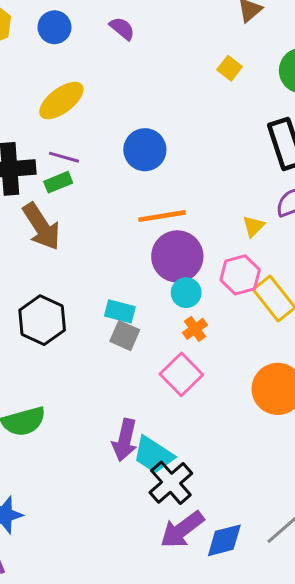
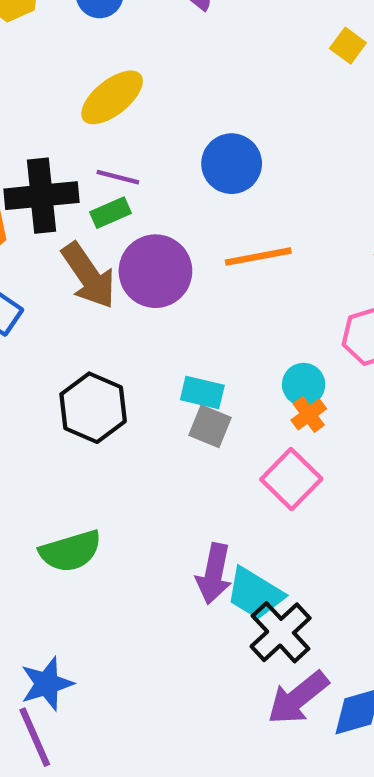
purple circle: (177, 256) -> (155, 271), moved
cyan circle: (186, 293) -> (304, 385), moved

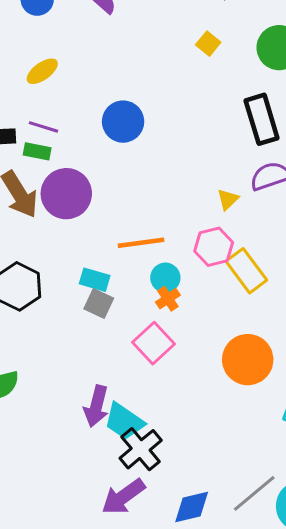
yellow ellipse: (112, 97) -> (42, 71), size x0.7
green rectangle: (111, 213) -> (37, 151), turned 32
orange line: (258, 257) -> (141, 243), moved
purple arrow: (298, 698) -> (123, 497), moved

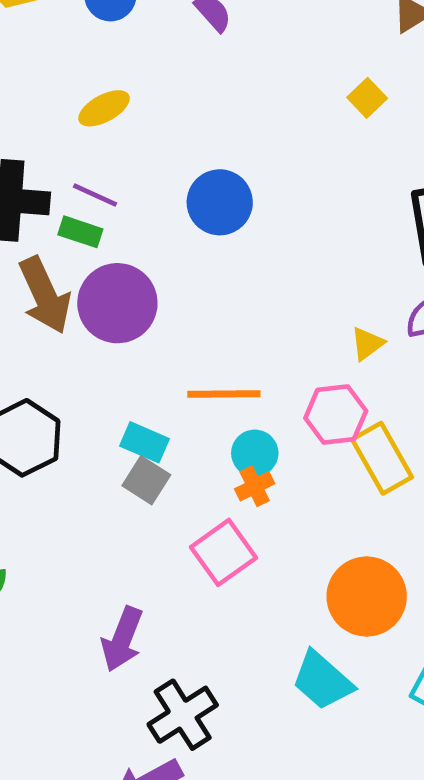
cyan trapezoid: (124, 421) -> (322, 681), moved

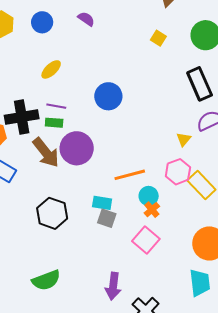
cyan trapezoid: (322, 681) -> (200, 283), turned -124

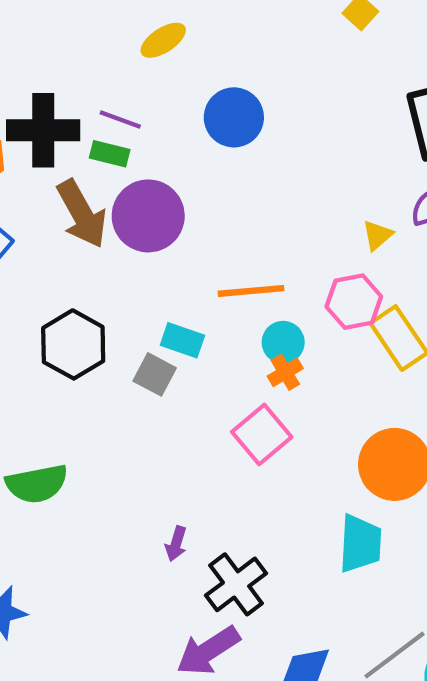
yellow ellipse: (51, 69) -> (163, 40), moved
gray square: (107, 218) -> (155, 374), moved
purple arrow: (113, 286) -> (176, 544), moved, size x0.6

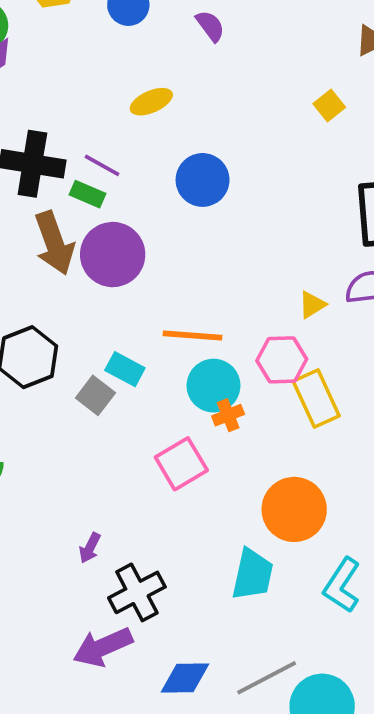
cyan circle: (283, 342) -> (213, 386), size x1.4
orange cross: (285, 372) -> (228, 415), moved

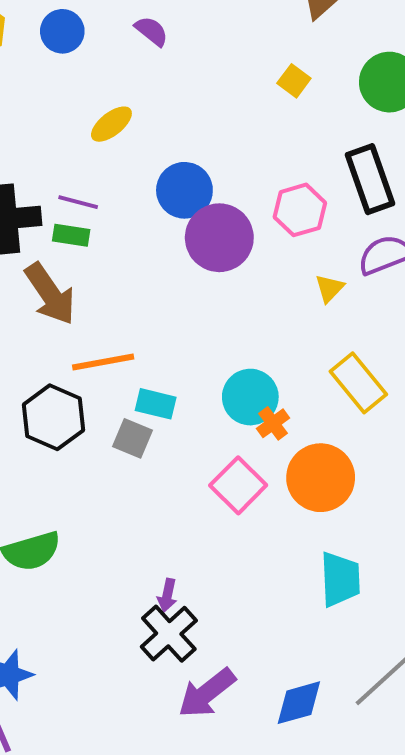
purple circle: (113, 255) -> (219, 238), moved
orange line: (193, 336) -> (103, 362), moved
pink hexagon: (282, 360) -> (300, 210), moved
orange circle: (294, 509) -> (321, 478), moved
black cross: (137, 592) -> (169, 634), moved

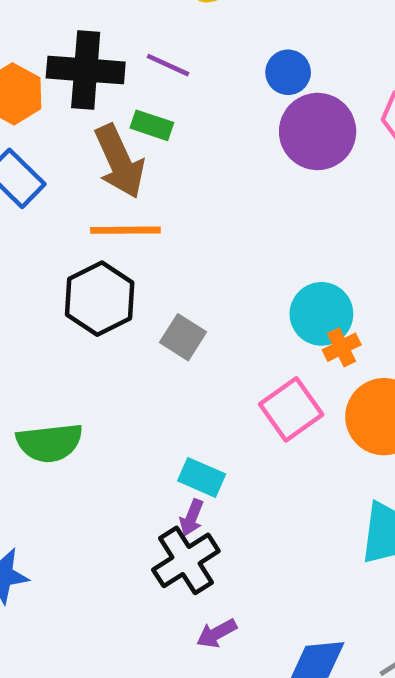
blue circle: (184, 190) -> (288, 72), size x0.7
green rectangle: (71, 235) -> (152, 125), moved
orange line: (103, 362) -> (125, 230), moved
cyan rectangle: (156, 404) -> (202, 477), moved
purple arrow: (207, 693) -> (217, 633), size x0.6

